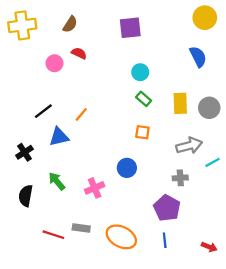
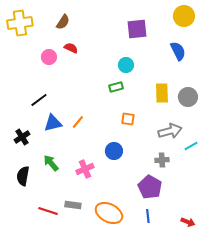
purple square: (130, 28) -> (137, 29), moved
green rectangle: (144, 99) -> (116, 87), moved, turned -56
orange line: (81, 114) -> (78, 122), moved

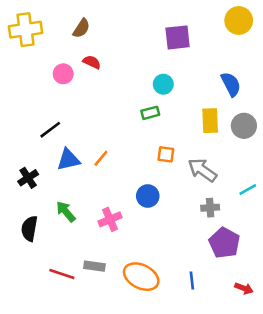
blue semicircle: (178, 51) -> (231, 84), moved
gray arrow: (170, 131) -> (202, 170), moved, turned -130
purple pentagon: (150, 187) -> (224, 243), moved

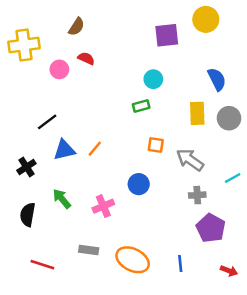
yellow circle: (239, 20) -> (206, 19), moved
yellow cross: (25, 30) -> (24, 45), moved
red line: (62, 274) -> (42, 265), moved

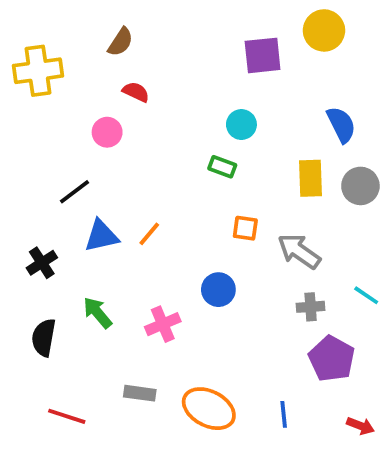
pink circle: (59, 69) -> (107, 132), moved
green rectangle: (141, 106) -> (222, 167), turned 35
cyan line: (233, 178) -> (366, 295), moved, turned 63

